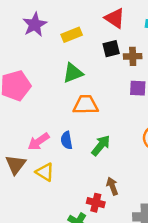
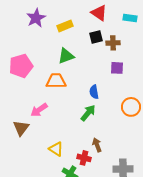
orange trapezoid: (86, 105) -> (56, 81), moved
blue semicircle: (67, 140) -> (94, 92), moved
yellow triangle: (45, 172) -> (56, 149), moved

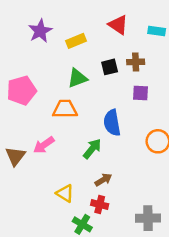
black square: (96, 37) -> (110, 67), moved
blue semicircle: (94, 92) -> (112, 123), size x1.5
green arrow: (88, 113) -> (92, 149), moved
brown triangle: (21, 128) -> (15, 156), moved
brown arrow: (97, 145) -> (103, 180), moved, turned 80

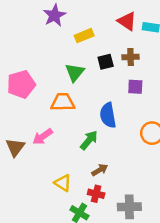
red triangle: (118, 25) -> (127, 21), moved
purple star: (40, 31) -> (54, 15), moved
yellow rectangle: (76, 41) -> (84, 36), moved
green triangle: (77, 78) -> (75, 72), turned -30
gray cross: (148, 218) -> (129, 207), moved

